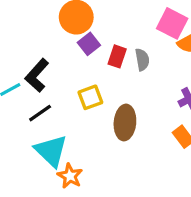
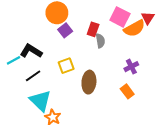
red rectangle: (117, 56) -> (93, 29), moved
black L-shape: (37, 75) -> (31, 51), turned 80

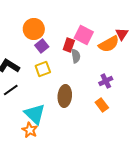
pink square: (120, 17) -> (84, 35), moved
yellow square: (66, 66) -> (43, 69), moved
cyan triangle: (40, 101) -> (35, 114), moved

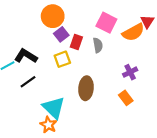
red rectangle: (69, 45) -> (76, 42), moved

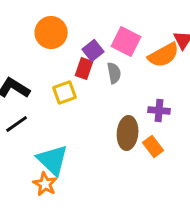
purple square: (61, 34) -> (93, 51), moved
purple cross: (130, 72) -> (159, 110), turned 32
brown ellipse: (86, 88) -> (128, 133), moved

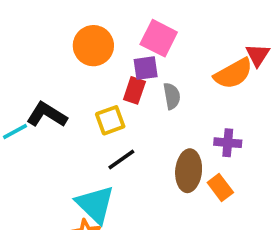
pink square: (126, 42) -> (159, 38), moved
purple square: (93, 51) -> (146, 68), turned 30
black line: (17, 124) -> (121, 159), moved

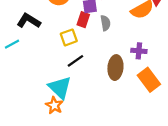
black L-shape: (47, 115) -> (29, 21), moved
orange rectangle: (220, 187) -> (149, 80), moved, size x1.5

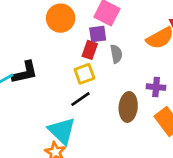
black L-shape: (29, 21) -> (25, 72), moved, turned 135
yellow square: (69, 37) -> (84, 74), moved

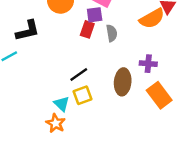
black L-shape: (25, 72) -> (28, 31), moved
yellow square: (84, 74) -> (82, 95), moved
cyan triangle: (62, 131) -> (62, 104), size x0.6

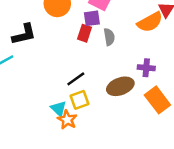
brown ellipse: (123, 82) -> (120, 86), turned 65
orange star: (56, 123) -> (67, 120), moved

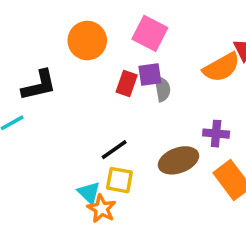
purple square: (92, 18) -> (150, 75), moved
yellow square: (80, 100) -> (119, 180), turned 30

